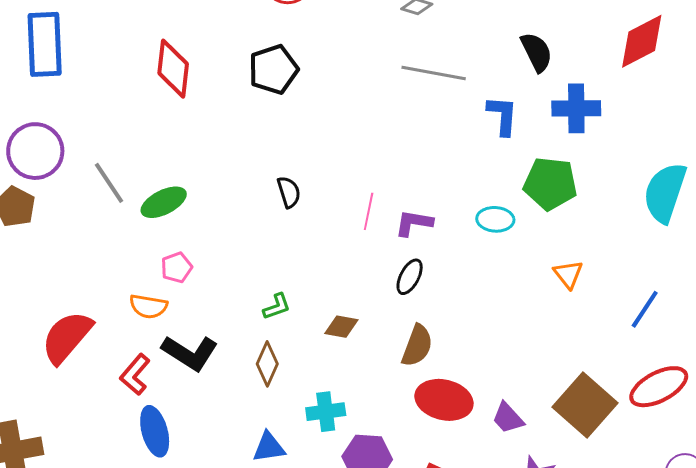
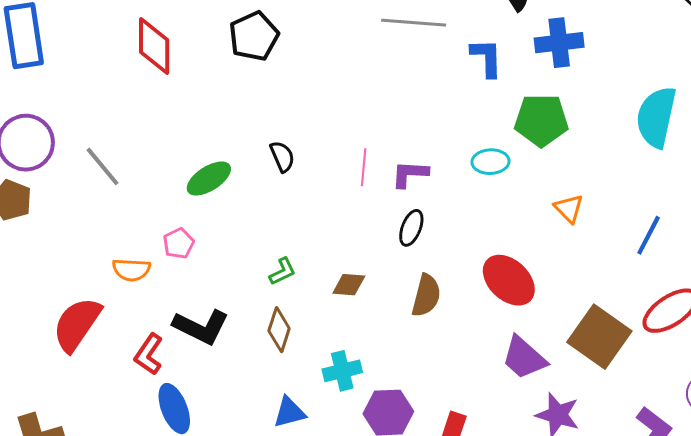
green ellipse: (164, 202) -> (209, 179), moved
orange semicircle: (148, 306) -> (131, 270), moved
red ellipse: (444, 400) -> (509, 280), moved, turned 36
purple trapezoid: (508, 418) -> (524, 358), size x1.4

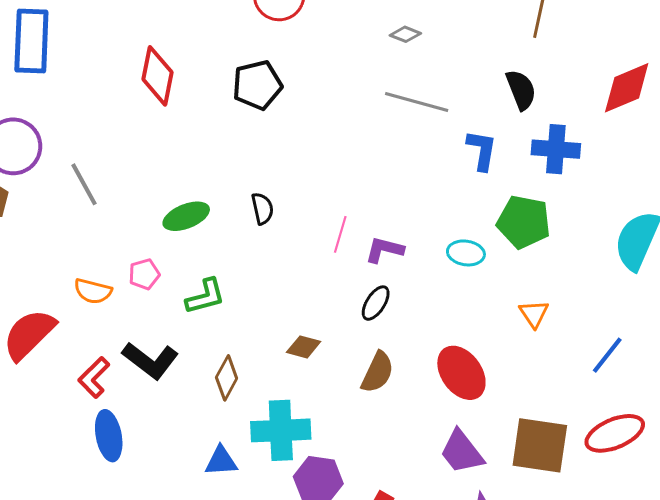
green L-shape: (282, 271) -> (205, 296), moved, size x1.4
brown square: (599, 337) -> (540, 445), turned -38
cyan cross: (342, 371) -> (281, 430), size x1.5

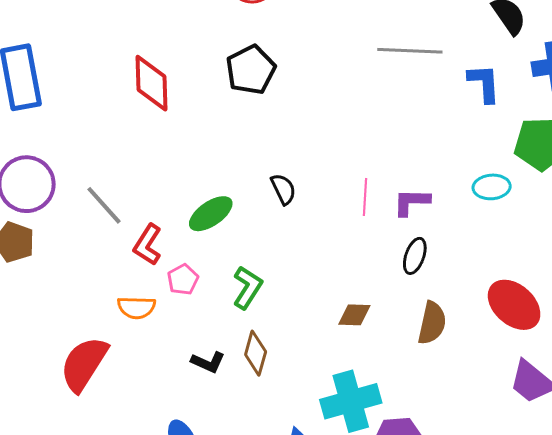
green L-shape: (205, 296) -> (247, 287), turned -30
black L-shape: (150, 360) -> (208, 362), size x0.6
red L-shape: (94, 377) -> (148, 245), moved
brown diamond: (227, 378) -> (256, 353), moved

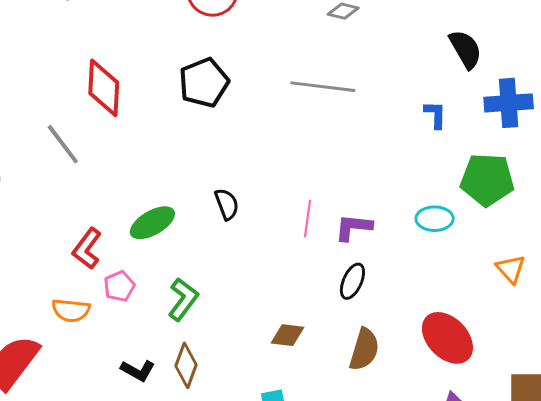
gray line: (410, 51) -> (323, 87), moved
blue L-shape: (484, 83) -> (435, 115), size x0.7
gray line: (104, 205) -> (63, 144), moved

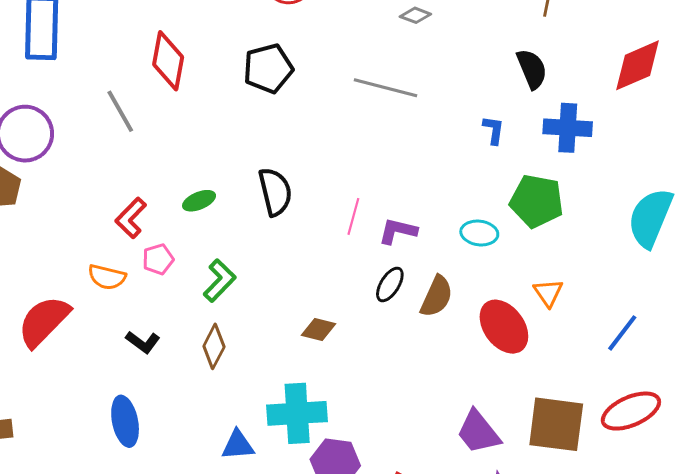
black semicircle: (227, 204) -> (275, 192), size x1.5
green ellipse: (152, 223) -> (199, 201), size x0.7
red ellipse: (447, 338) -> (504, 327), moved
brown semicircle: (364, 349) -> (437, 296), moved
black L-shape: (138, 371) -> (143, 342), moved

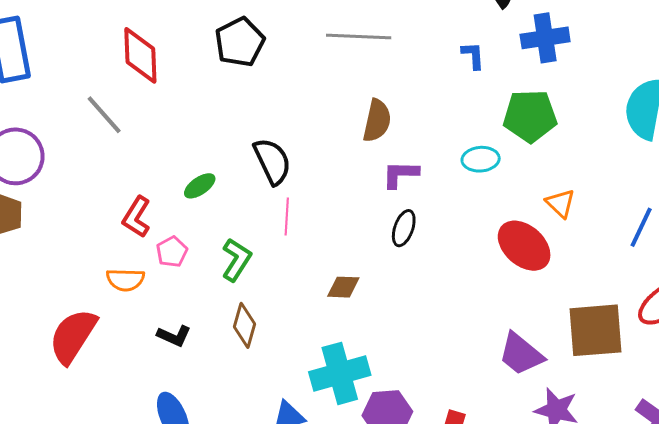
pink line: (353, 216) -> (287, 216), moved
brown semicircle: (437, 296) -> (377, 121), moved

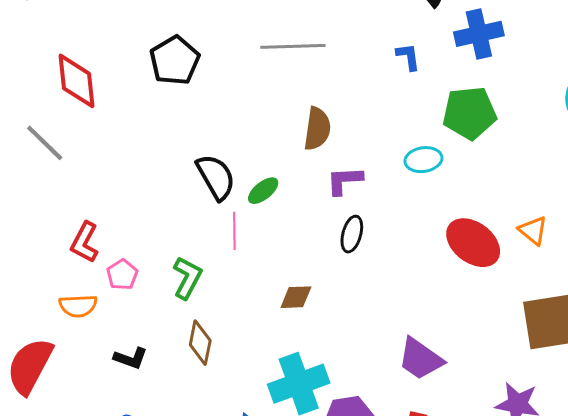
green ellipse: (200, 186) -> (263, 191), moved
orange triangle: (560, 203) -> (533, 230), moved
purple trapezoid: (521, 354) -> (420, 359), moved

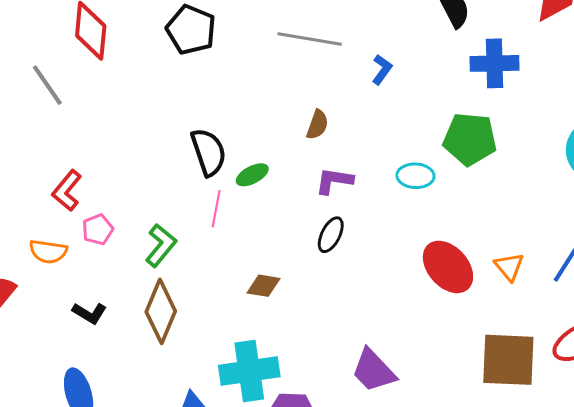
blue L-shape: (408, 57) -> (382, 70), moved, turned 32
black pentagon: (175, 60) -> (191, 30), turned -30
brown semicircle: (317, 129) -> (317, 125), size x0.7
brown diamond: (200, 343) -> (161, 311), size x1.4

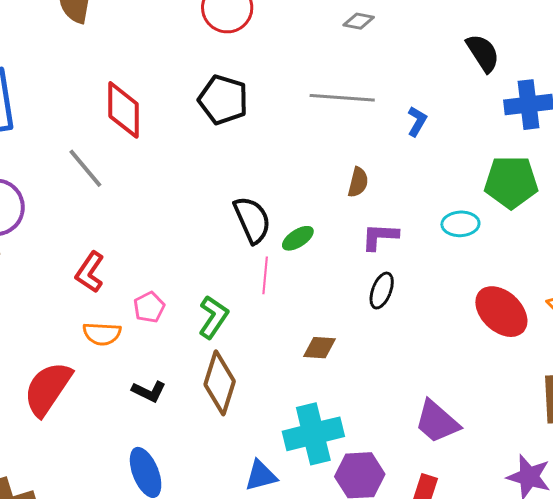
red L-shape: (67, 191) -> (90, 272), moved

